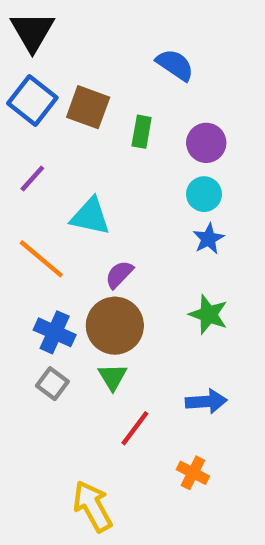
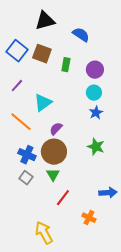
black triangle: (32, 31) -> (45, 21), moved, turned 45
cyan triangle: (90, 216) -> (43, 103), turned -48
blue arrow: (206, 401) -> (108, 193), moved

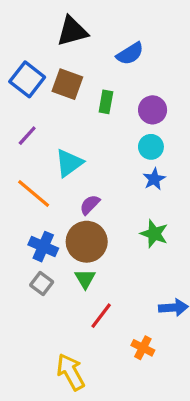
blue semicircle: (81, 35) -> (130, 54), turned 114

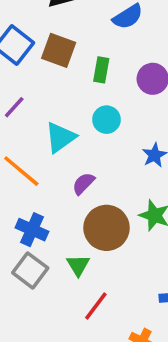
cyan circle: (151, 147) -> (107, 120), moved
brown circle: (87, 242) -> (107, 228), moved
gray square: (42, 283) -> (30, 270), size x1.4

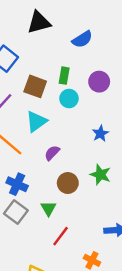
brown square: (59, 50) -> (35, 86), moved
cyan circle: (107, 120) -> (69, 99), moved
brown circle: (107, 228) -> (68, 183), size x0.7

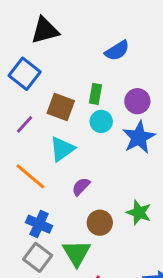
black triangle: (39, 22) -> (45, 30), moved
blue star: (100, 134) -> (139, 137), moved, size x1.6
green triangle: (48, 208) -> (77, 253), size x1.5

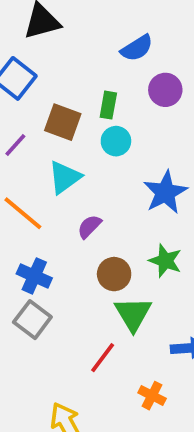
purple circle: (137, 101) -> (165, 90), moved
blue star: (139, 137) -> (165, 192), moved
green triangle: (77, 253) -> (133, 314), moved

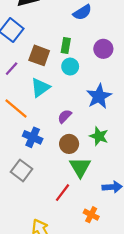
purple circle: (165, 90) -> (103, 49), moved
purple semicircle: (89, 227) -> (65, 116), moved
blue cross: (34, 276) -> (33, 137), moved

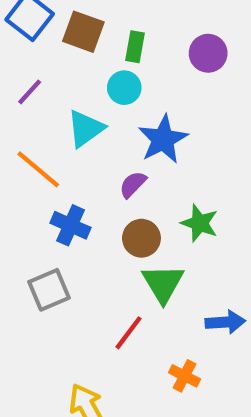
brown square: (39, 55) -> (83, 32), moved
cyan circle: (70, 67) -> (124, 88), moved
blue star: (99, 96) -> (163, 139), moved
gray square: (22, 170) -> (49, 290), turned 30

